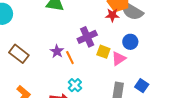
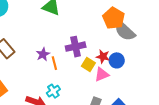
red star: (112, 15) -> (103, 57), moved

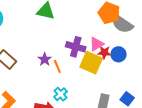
purple cross: (76, 47) -> (76, 47), turned 36
yellow square: (88, 65) -> (91, 63), size x1.6
pink triangle: (102, 74) -> (97, 44), moved

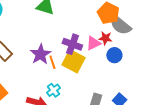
red star: (104, 52) -> (105, 38), moved
purple star: (45, 59) -> (40, 54), size x1.5
yellow square: (91, 63) -> (73, 61), moved

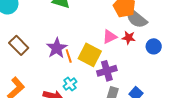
red star: (105, 38) -> (129, 38), moved
purple cross: (72, 44) -> (107, 71), moved, turned -36
blue circle: (114, 55) -> (154, 46), moved

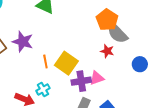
pink triangle: (110, 37) -> (97, 78), moved
blue circle: (154, 46) -> (140, 64), moved
purple star: (57, 48) -> (23, 42), moved, turned -30

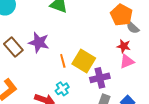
gray semicircle: (117, 33) -> (133, 28), size x0.6
pink triangle: (97, 78) -> (127, 61), moved

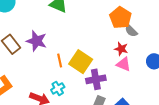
pink triangle: (127, 61) -> (124, 64), turned 42

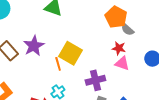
purple star: (37, 41) -> (34, 46), turned 30
yellow square: (81, 62) -> (71, 53), moved

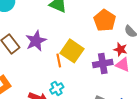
orange pentagon: (116, 17) -> (105, 20), moved
purple cross: (95, 80) -> (103, 64), moved

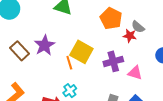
red star: (120, 49) -> (130, 36), moved
pink triangle: (123, 65) -> (135, 73), moved

